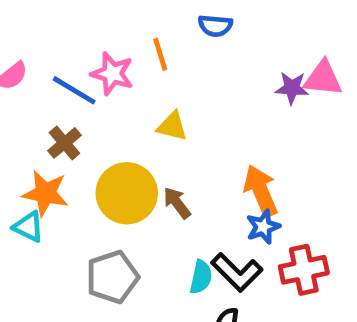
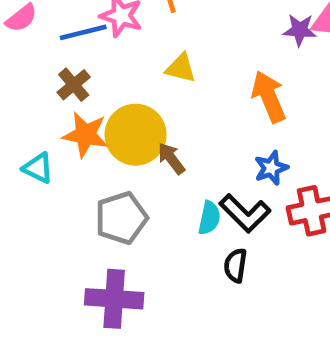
blue line: (74, 90) -> (83, 32), turned -45
orange arrow: (261, 191) -> (269, 97), moved
orange star: (45, 193) -> (86, 135), moved
brown arrow: (177, 203) -> (171, 158), moved

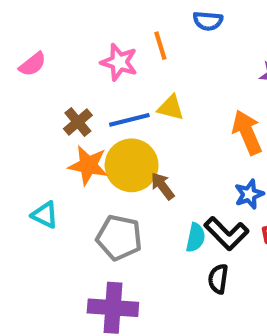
blue line: (83, 32) -> (129, 120), moved
cyan triangle: (38, 168) -> (45, 215), moved
gray pentagon: (121, 218) -> (119, 238), turned 30

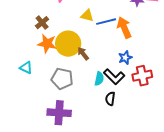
blue line: (129, 120) -> (106, 22), moved

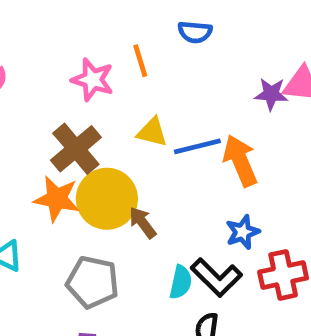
brown cross: (42, 23) -> (76, 149), moved, size x1.5

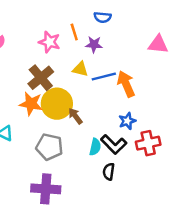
purple star: (271, 94) -> (94, 44), moved

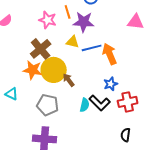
purple star: (94, 44) -> (84, 22), size x1.5
black semicircle: (109, 172) -> (126, 135), moved

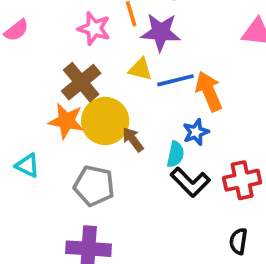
blue star: (111, 84) -> (196, 132), moved
cyan semicircle: (85, 105) -> (175, 154), moved

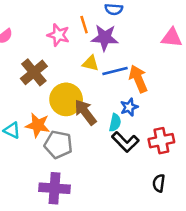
brown cross: (81, 82) -> (34, 72), moved
orange star: (66, 121) -> (38, 125), moved
brown arrow: (133, 140) -> (85, 112), size x1.5

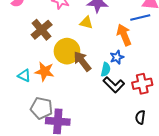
blue line: (115, 71) -> (140, 18), moved
gray pentagon: (58, 144) -> (42, 108), moved

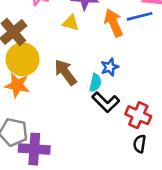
orange arrow: (124, 35) -> (114, 23), moved
yellow circle: (67, 51) -> (22, 59), moved
red cross: (142, 84) -> (138, 115), moved, turned 36

